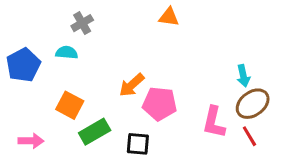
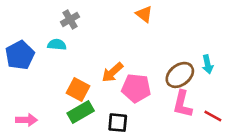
orange triangle: (169, 17) -> (144, 14), turned 30
brown ellipse: (253, 104) -> (180, 75), moved
orange square: (70, 105) -> (78, 90), moved
red line: (249, 136) -> (213, 116), turned -30

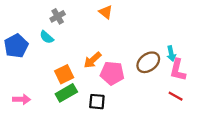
orange triangle: (144, 14) -> (106, 12), moved
cyan semicircle: (57, 45) -> (47, 37), turned -144
orange square: (78, 90) -> (64, 74), turned 36
pink L-shape: (182, 104) -> (178, 70), moved

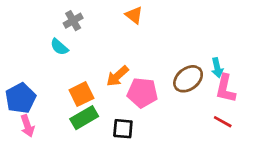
blue pentagon: (16, 46) -> (20, 98), moved
pink arrow: (22, 99) -> (27, 126), turned 70

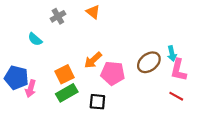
orange triangle: (134, 15) -> (93, 12), moved
cyan semicircle: (59, 47) -> (35, 39), moved
blue pentagon: (20, 98) -> (16, 78), turned -30
pink arrow: (27, 126) -> (31, 89), moved, turned 35

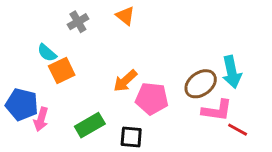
cyan arrow: (172, 54) -> (232, 72), size x1.5
pink L-shape: (178, 70) -> (217, 110), moved, turned -95
orange square: (65, 74) -> (62, 70), moved

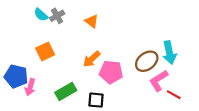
orange triangle: (125, 16) -> (92, 21), moved
cyan semicircle: (47, 53) -> (41, 15), moved
pink L-shape: (217, 110) -> (159, 81), turned 140

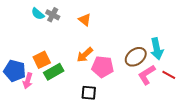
gray cross: (57, 16) -> (53, 15), turned -32
orange square: (45, 51) -> (42, 60), moved
green rectangle: (66, 91) -> (54, 72), moved
red line: (174, 95) -> (169, 75), moved

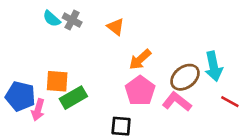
orange arrow: (85, 55) -> (140, 59), moved
orange square: (42, 60) -> (57, 81), turned 30
pink pentagon: (103, 67) -> (140, 91), turned 30
pink L-shape: (147, 75) -> (177, 102), moved, turned 70

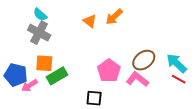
gray cross: (72, 20) -> (39, 33), moved, size x1.5
orange arrow: (140, 59) -> (114, 17), moved
cyan arrow: (214, 66) -> (177, 63), moved, turned 145
pink arrow: (38, 110) -> (29, 85), turned 42

